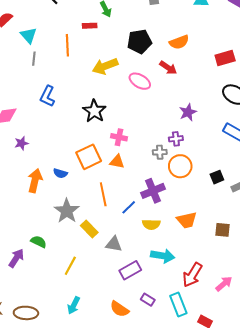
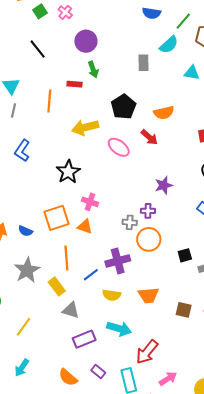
black pentagon: (139, 42) -> (123, 107), turned -30
yellow rectangle: (89, 229) -> (57, 286), moved
pink arrow: (224, 284) -> (168, 379), moved

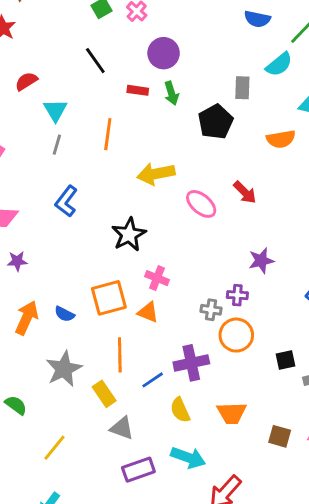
red rectangle: (75, 84) -> (138, 90), moved
black pentagon: (123, 107) -> (216, 122), moved
orange semicircle: (164, 113) -> (281, 139), moved
yellow semicircle: (112, 295) -> (180, 410), turned 54

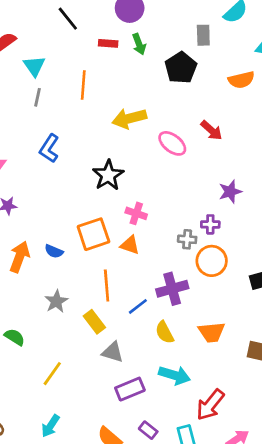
gray star: (64, 369) -> (56, 301), size x0.7

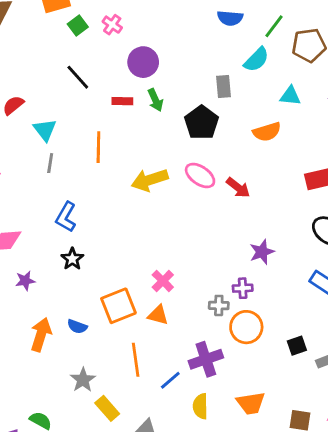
pink ellipse: (172, 143) -> (200, 176), moved
black star: (108, 175) -> (72, 259), moved, size x0.7
pink cross: (136, 213) -> (163, 281), turned 30
yellow rectangle: (94, 322) -> (107, 408), moved
yellow semicircle: (165, 332) -> (200, 406), turned 30

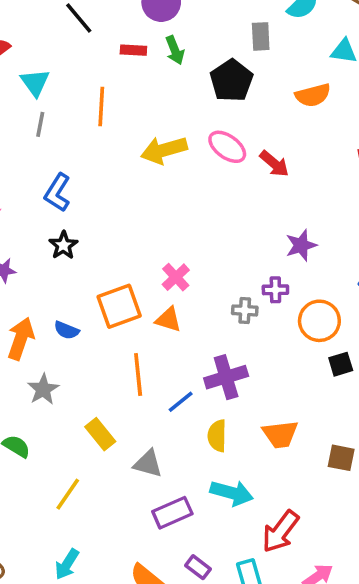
orange circle: (246, 327) -> (319, 321), moved
gray star: (83, 380) -> (43, 389), moved

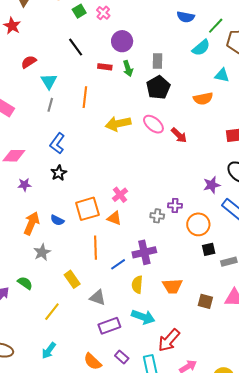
gray rectangle: (261, 36) -> (157, 61), moved
purple star: (301, 245) -> (212, 185), moved

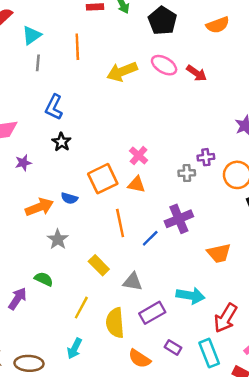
cyan triangle: (49, 81) -> (32, 35), turned 36
orange arrow: (31, 223) -> (39, 207), turned 55
yellow semicircle: (137, 285) -> (115, 323), moved, size x1.4
cyan arrow: (49, 351) -> (74, 348), moved

